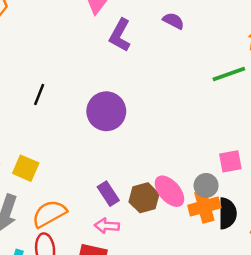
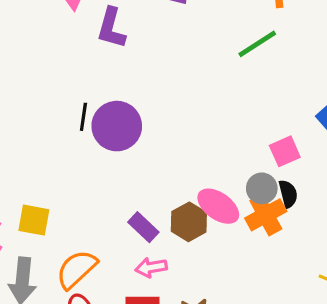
black line: (39, 95) -> (83, 117), moved
black semicircle: (227, 213) -> (288, 194), moved, size x0.7

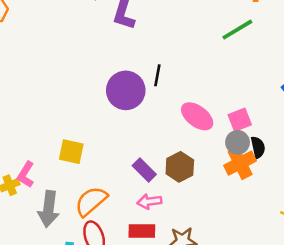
black line: (83, 117) -> (157, 75), moved
pink square: (285, 151) -> (240, 120), moved
pink ellipse: (218, 206) -> (197, 116), moved
yellow square: (34, 220) -> (71, 152), moved

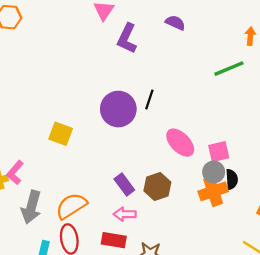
yellow square: (71, 152) -> (61, 134), moved

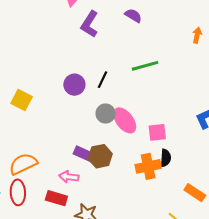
green line: (229, 69) -> (145, 66), moved
purple circle: (118, 109) -> (74, 85), size x0.7
gray circle: (214, 172) -> (106, 114), moved
purple rectangle: (124, 184) -> (83, 154), moved, turned -36

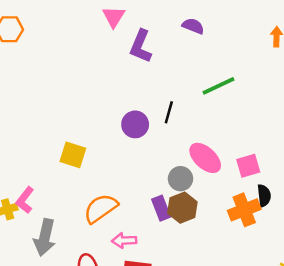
gray circle: (106, 114) -> (180, 179), moved
purple rectangle: (83, 154) -> (161, 208), turned 54
orange semicircle: (23, 164) -> (101, 208), moved
pink arrow: (69, 177) -> (124, 240), moved

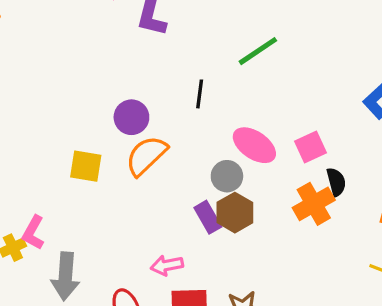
purple circle: (135, 124) -> (131, 117), moved
orange semicircle: (101, 208) -> (146, 156), moved

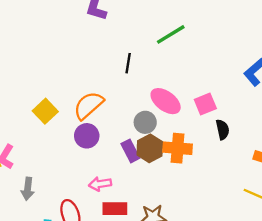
purple circle: (131, 117) -> (87, 136), moved
yellow square: (86, 166) -> (45, 111), turned 35
orange cross: (314, 204) -> (178, 148), moved, turned 32
gray arrow: (65, 276) -> (28, 189), size x0.7

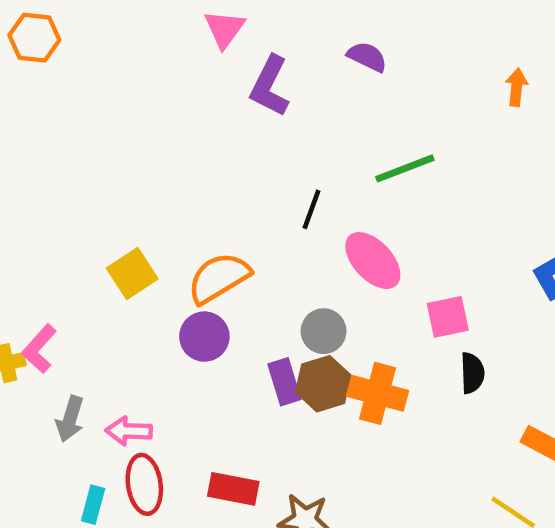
pink ellipse: (166, 101) -> (373, 261), moved
pink arrow: (100, 184) -> (129, 431), moved

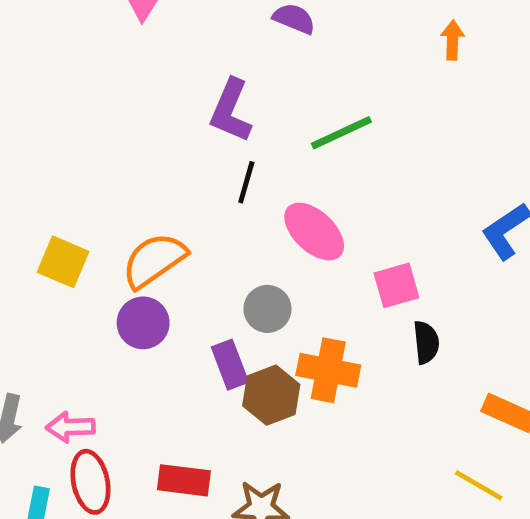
purple L-shape: (270, 86) -> (231, 111), moved
yellow square: (132, 273) -> (63, 262), turned -30
brown hexagon: (323, 384) -> (271, 395), moved

